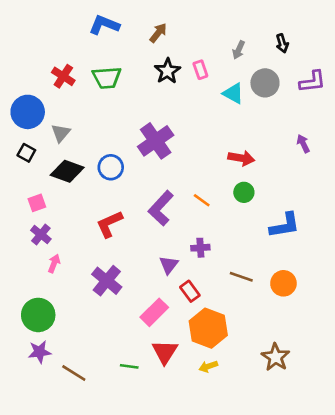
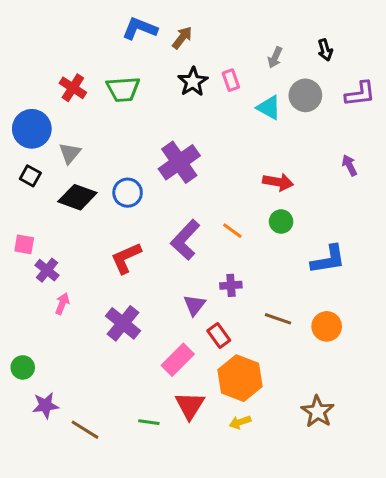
blue L-shape: (104, 25) -> (140, 29), moved
pink square: (37, 203) -> (24, 244), moved, turned 30
green circle: (38, 315) -> (23, 367), moved, size x0.6

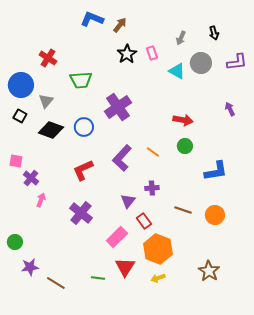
green trapezoid: (123, 89) -> (81, 80), moved

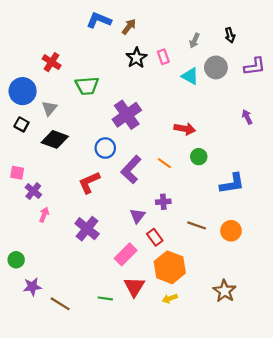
red arrow: (183, 120) -> (185, 129), moved
blue circle: (84, 127) -> (105, 148), moved

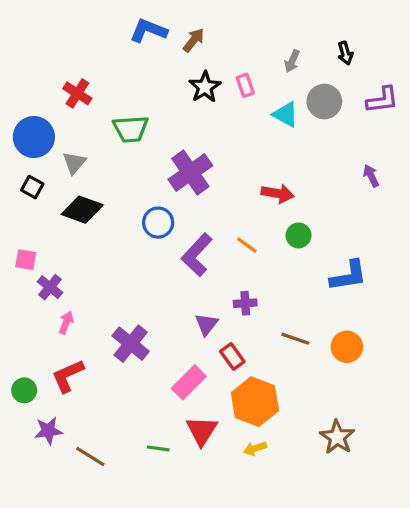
red L-shape: (89, 182) -> (68, 376), moved

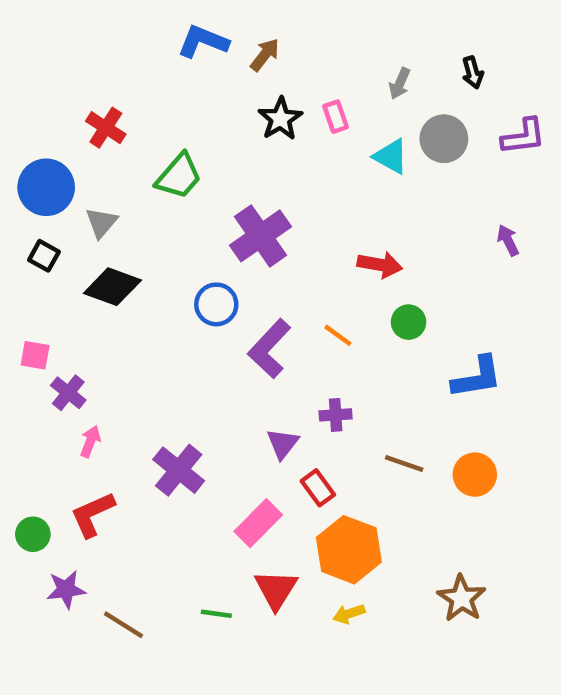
green trapezoid: (131, 129) -> (179, 176), turned -45

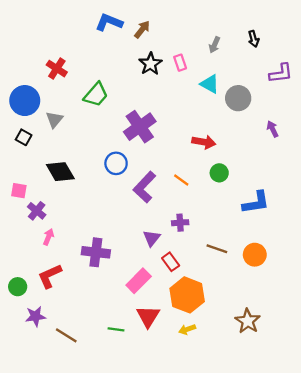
gray circle: (444, 139) -> (238, 98), moved
black diamond: (112, 287) -> (60, 172), moved, turned 40
purple cross: (179, 470) -> (96, 252), turned -32

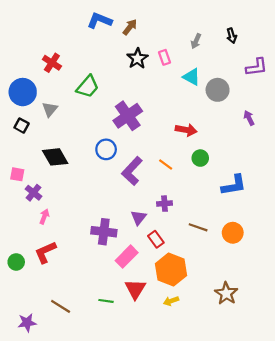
purple cross: (96, 252) -> (104, 232), moved
purple star: (35, 316) -> (27, 323), moved

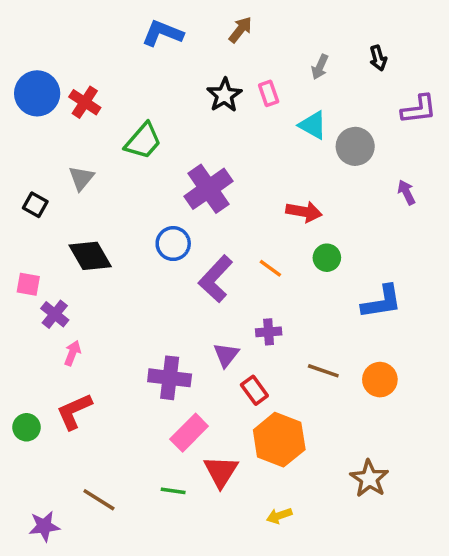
brown arrow: (130, 27) -> (240, 30), moved
blue circle: (23, 92) -> (37, 93), moved
pink rectangle: (127, 257) -> (189, 433), moved
yellow arrow: (171, 301) -> (279, 516), moved

